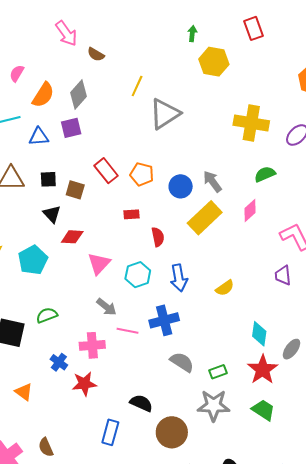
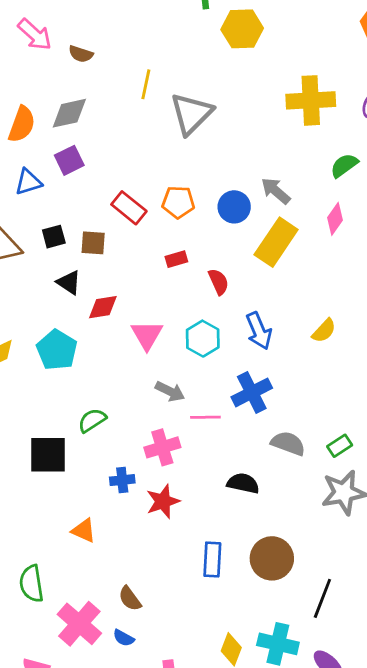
gray diamond: (79, 94) -> (69, 113), turned 48
blue cross: (59, 362) -> (122, 480), turned -30
black semicircle: (141, 403) -> (243, 483), moved
brown circle: (172, 432) -> (272, 558), moved

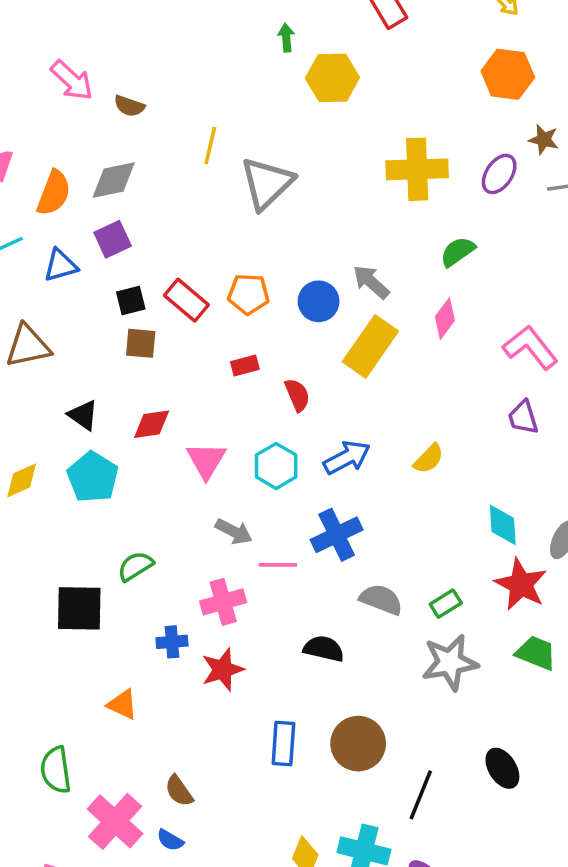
black square: (54, 237) -> (131, 301), moved
black triangle: (69, 282) -> (83, 415), moved
blue arrow: (259, 331) -> (347, 458), turned -96

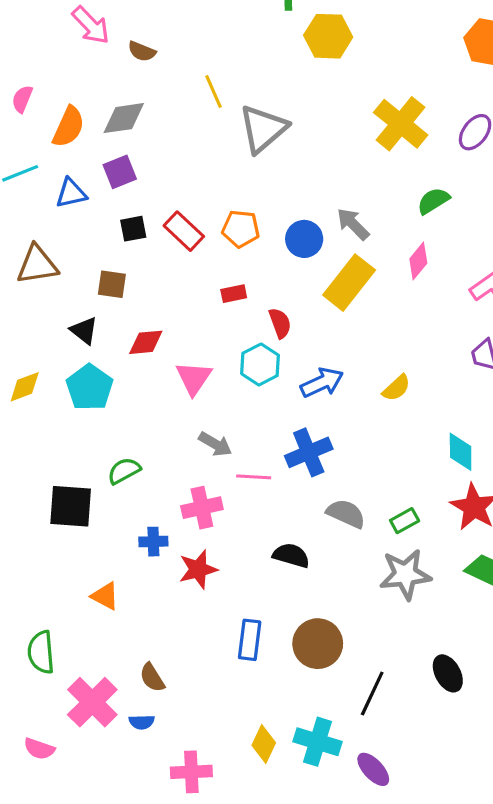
yellow line: (210, 146) -> (214, 92), turned -40
yellow cross: (417, 169) -> (401, 124), turned 38
brown square: (141, 343) -> (112, 284), moved
cyan hexagon: (276, 466) -> (260, 364), moved
blue semicircle: (170, 840) -> (142, 722), turned -35

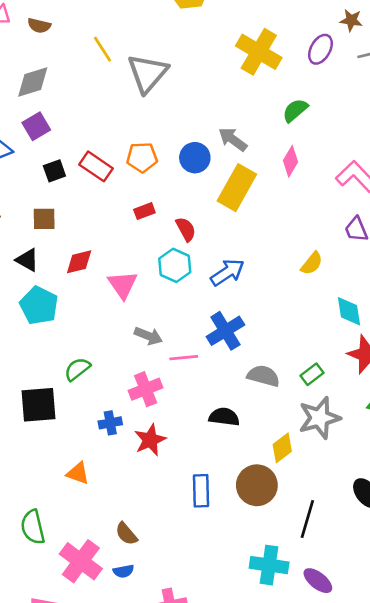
yellow semicircle: (396, 388) -> (312, 263), moved
yellow diamond: (264, 744) -> (282, 448), moved, turned 36

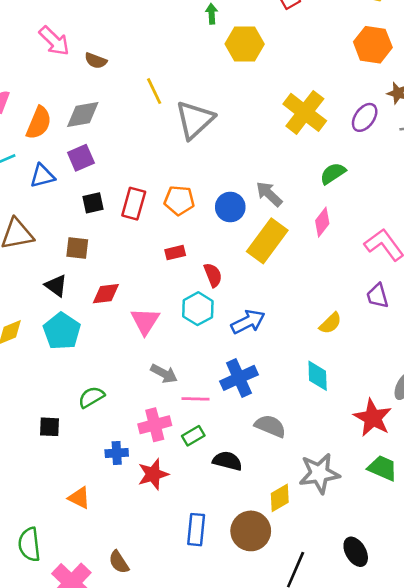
red rectangle: (96, 166) -> (134, 204), turned 64
cyan diamond: (349, 311) -> (318, 376), moved
green rectangle: (312, 374) -> (193, 436), moved
black square: (39, 405) -> (50, 427), size x0.6

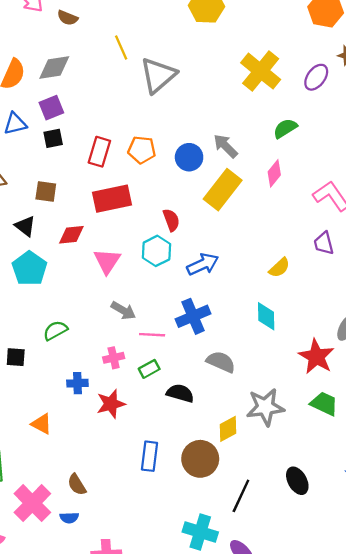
black square: (93, 203) -> (53, 138), moved
red rectangle: (175, 253) -> (112, 199), moved, size x2.0
pink cross: (155, 425) -> (114, 358), size x0.7

